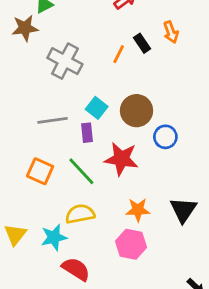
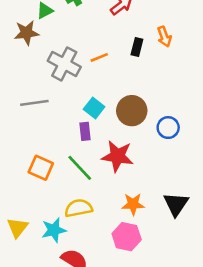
black rectangle: (142, 43) -> (137, 47), turned 48
orange line: (119, 54) -> (99, 57), moved, turned 42
gray line: (52, 120) -> (34, 103), moved
blue circle: (165, 137) -> (168, 128), moved

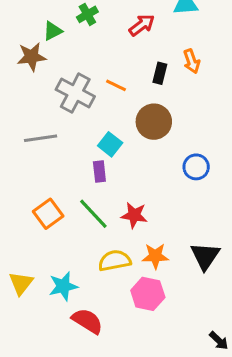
orange line: (99, 57) -> (116, 85), turned 48
brown circle: (132, 111) -> (154, 122), moved
red star: (117, 156) -> (134, 215), moved, size x0.7
orange square: (41, 168) -> (48, 214), turned 30
yellow semicircle: (79, 208) -> (115, 261), moved

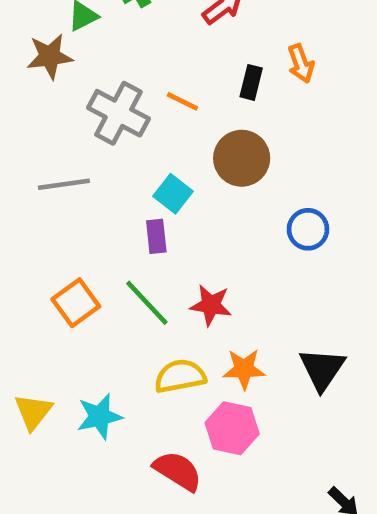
red semicircle: (87, 321) -> (178, 471), moved

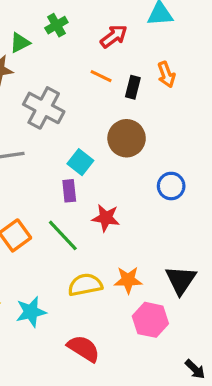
orange line: (182, 101) -> (101, 76), moved
red star: (211, 305) -> (106, 218), moved
pink hexagon: (232, 428) -> (150, 320), moved

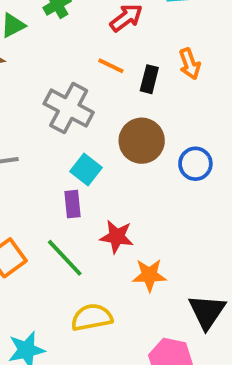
gray cross: (44, 108) -> (69, 108), moved
blue circle: (171, 186) -> (195, 164), moved
orange star: (128, 280) -> (149, 275), moved

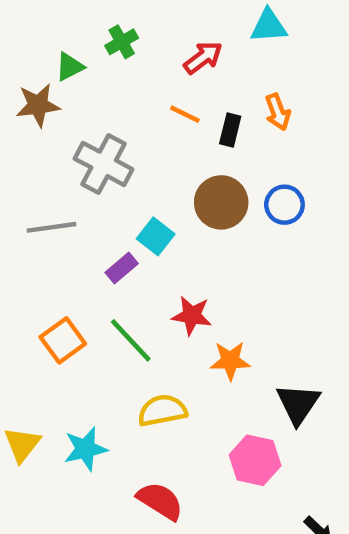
gray cross: (69, 108) -> (104, 164), moved
blue circle: (195, 164) -> (284, 205), moved
purple rectangle: (72, 204) -> (122, 268), moved, turned 56

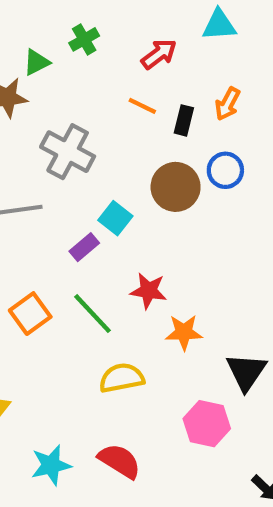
orange arrow: (278, 112) -> (227, 104), turned 48
blue circle: (284, 205) -> (225, 170), moved
cyan star: (85, 449) -> (51, 465), moved

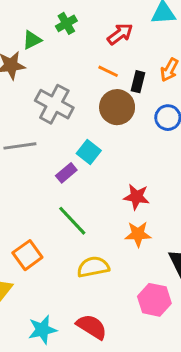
brown circle: (176, 187) -> (117, 107), moved
red star: (149, 291) -> (136, 197), moved
orange square: (30, 314) -> (27, 255), moved

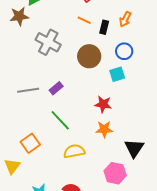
brown circle: (117, 107) -> (89, 56), moved
gray line: (20, 146) -> (28, 90), moved
cyan square: (89, 152) -> (117, 74), moved, turned 35

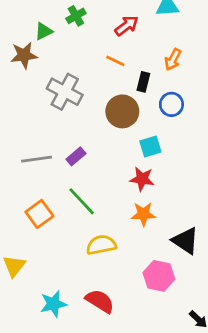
black rectangle: (104, 27) -> (143, 82), moved
cyan square: (117, 74) -> (150, 147), moved
orange square: (30, 143) -> (39, 214), moved
black triangle: (134, 148) -> (186, 241), turned -30

